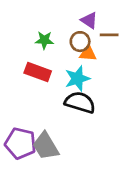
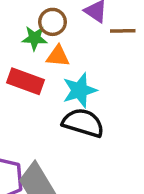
brown circle: (80, 42) -> (53, 22), moved
orange triangle: (88, 53) -> (58, 56), moved

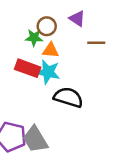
brown line: (123, 31) -> (96, 43), moved
cyan star: (80, 90) -> (48, 72), moved, turned 30

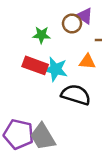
brown circle: (47, 26) -> (72, 23), moved
orange triangle: (51, 50) -> (87, 62), moved

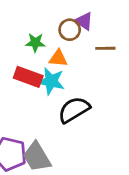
orange triangle: (87, 62) -> (58, 58), moved
black semicircle: (76, 95) -> (74, 110), turned -48

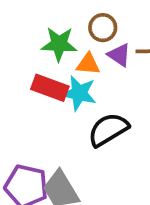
purple triangle: (84, 21) -> (119, 55), moved
green star: (35, 43) -> (59, 44), size x1.4

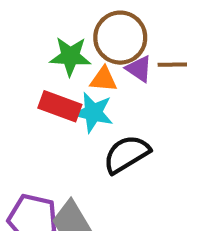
brown circle: (103, 28) -> (120, 38), size x1.6

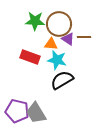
green star: (70, 56) -> (35, 21), moved
cyan star: (93, 113) -> (57, 60), moved

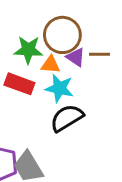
green star: (35, 21) -> (28, 50), moved

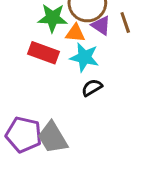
brown line: (99, 54) -> (125, 23), turned 72
black semicircle: (67, 118) -> (92, 88), size x0.6

